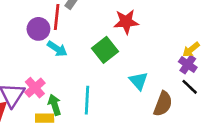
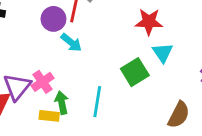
green square: (105, 50) -> (135, 72), moved
cyan triangle: (139, 81) -> (163, 53), moved

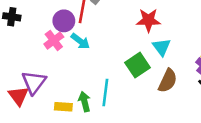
pink cross: (43, 82) -> (54, 40), moved
green arrow: (62, 103) -> (84, 102), moved
brown semicircle: (179, 115) -> (168, 81), moved

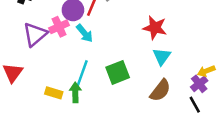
green square: (138, 65) -> (118, 72), moved
purple triangle: (34, 82) -> (35, 34), moved
cyan line: (105, 93) -> (82, 73), moved

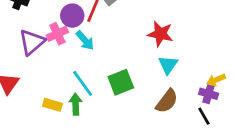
cyan line: (82, 73) -> (83, 83), turned -55
purple cross: (199, 84) -> (209, 94), turned -35

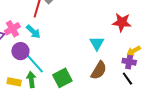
purple circle: (72, 16) -> (20, 51), moved
red star: (160, 34) -> (122, 22), moved
green square: (121, 82) -> (62, 78), moved

